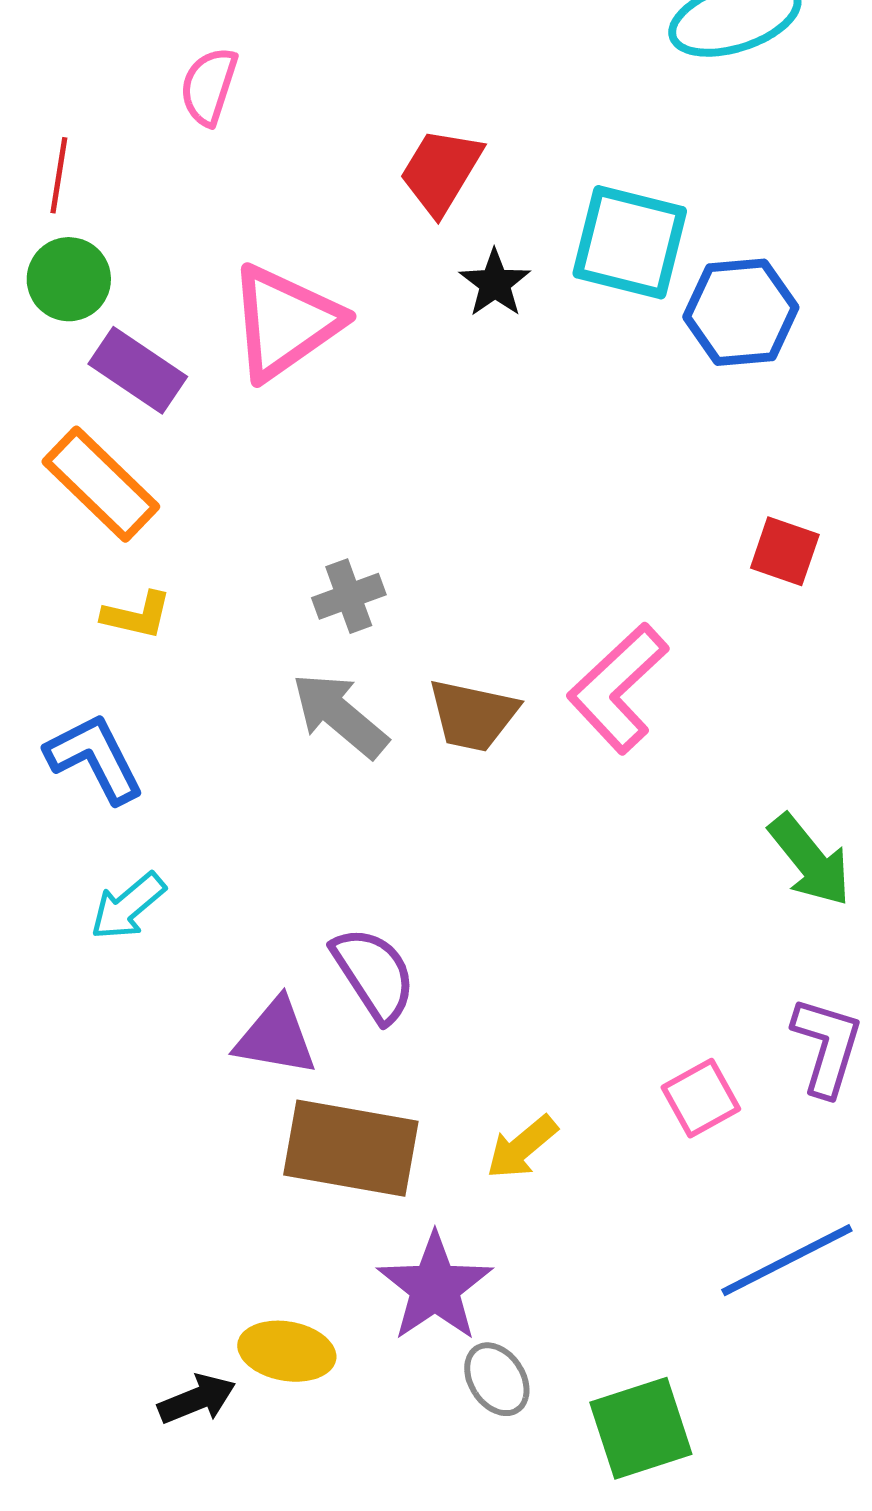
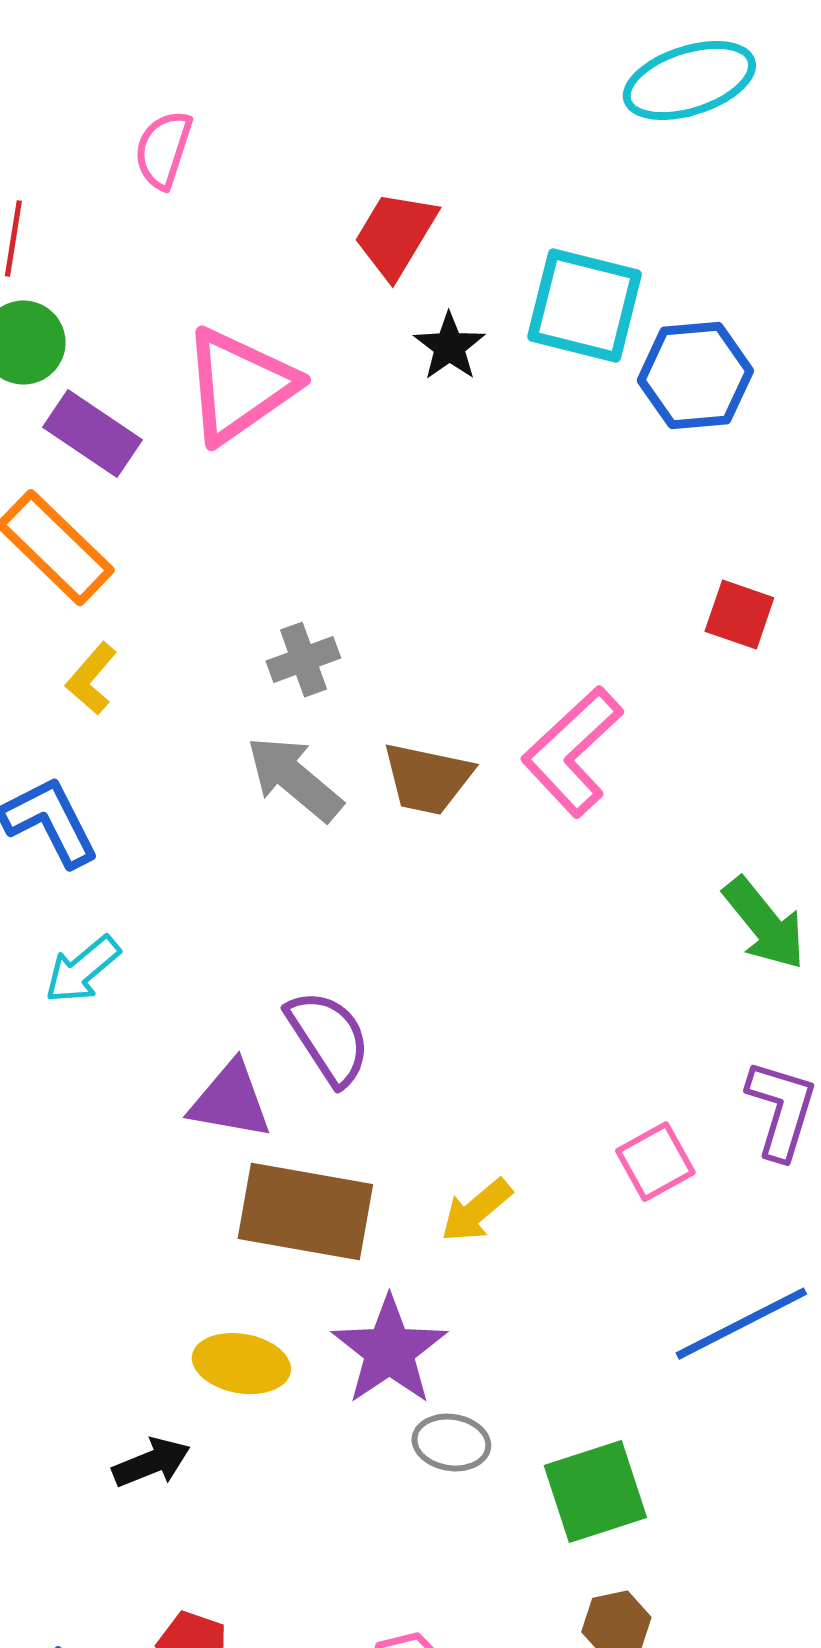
yellow L-shape: (137, 615) -> (91, 679), turned 118
yellow ellipse: (287, 1351) -> (241, 1364), moved
gray ellipse: (497, 1379) -> (451, 1443), turned -48

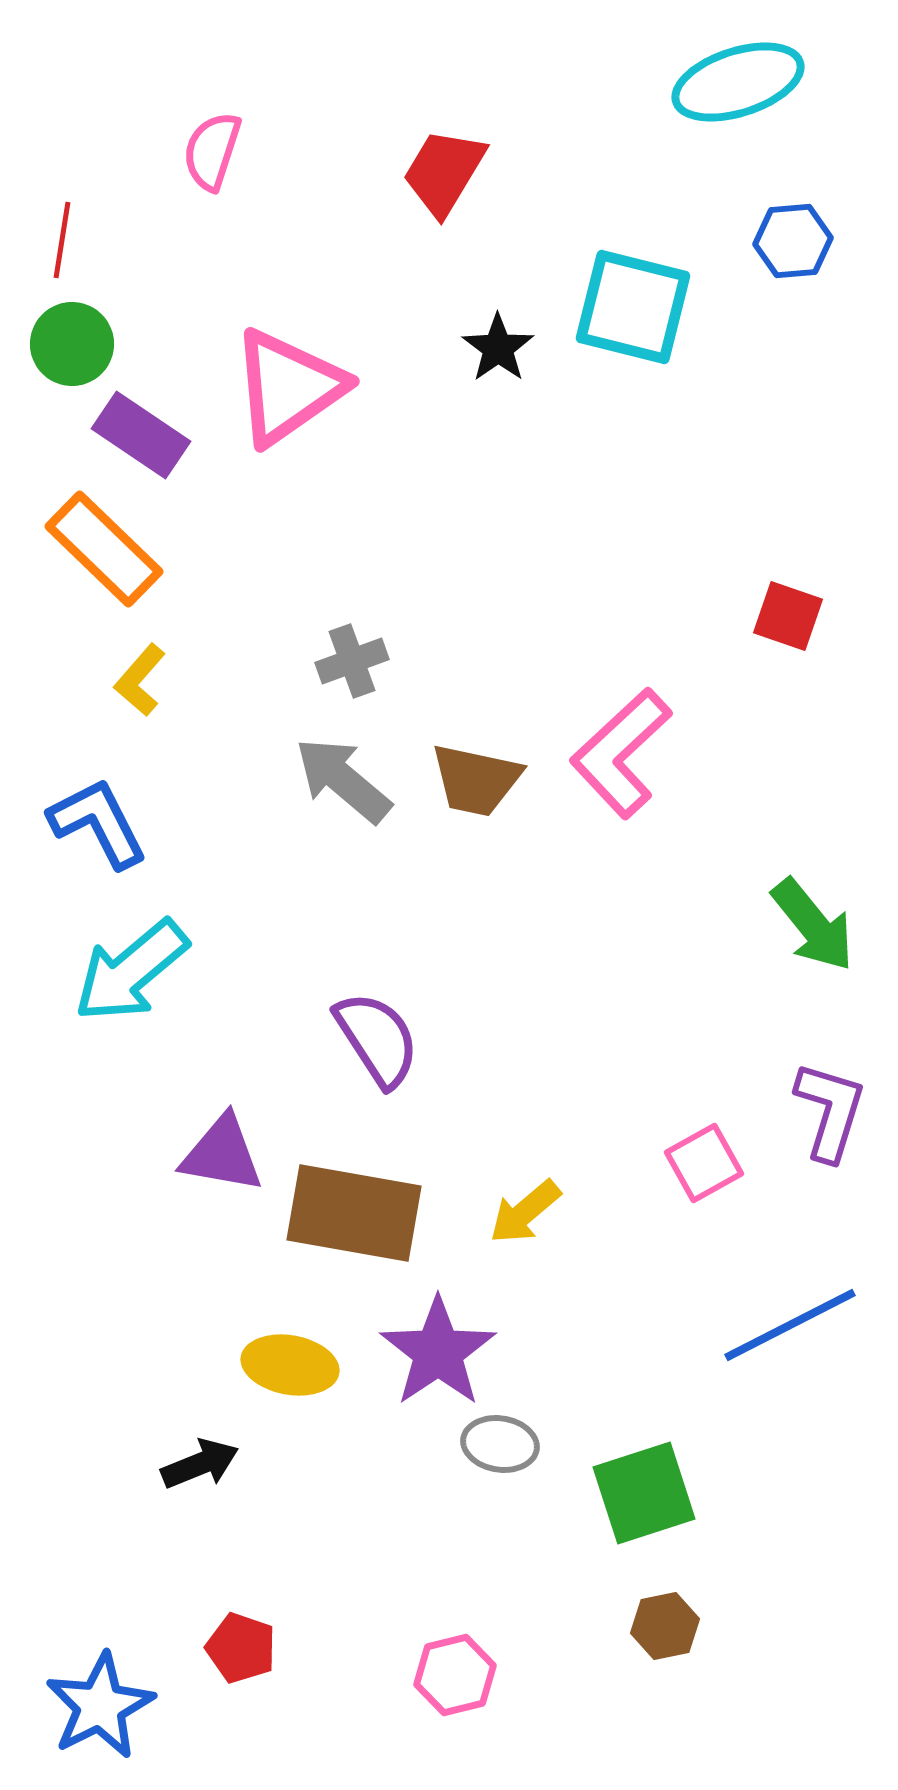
red trapezoid: (395, 235) -> (444, 172), moved
blue hexagon: (695, 376) -> (793, 241), moved, size x0.7
cyan arrow: (82, 970) -> (131, 971), size x1.5
purple triangle: (230, 1101) -> (222, 1154), moved

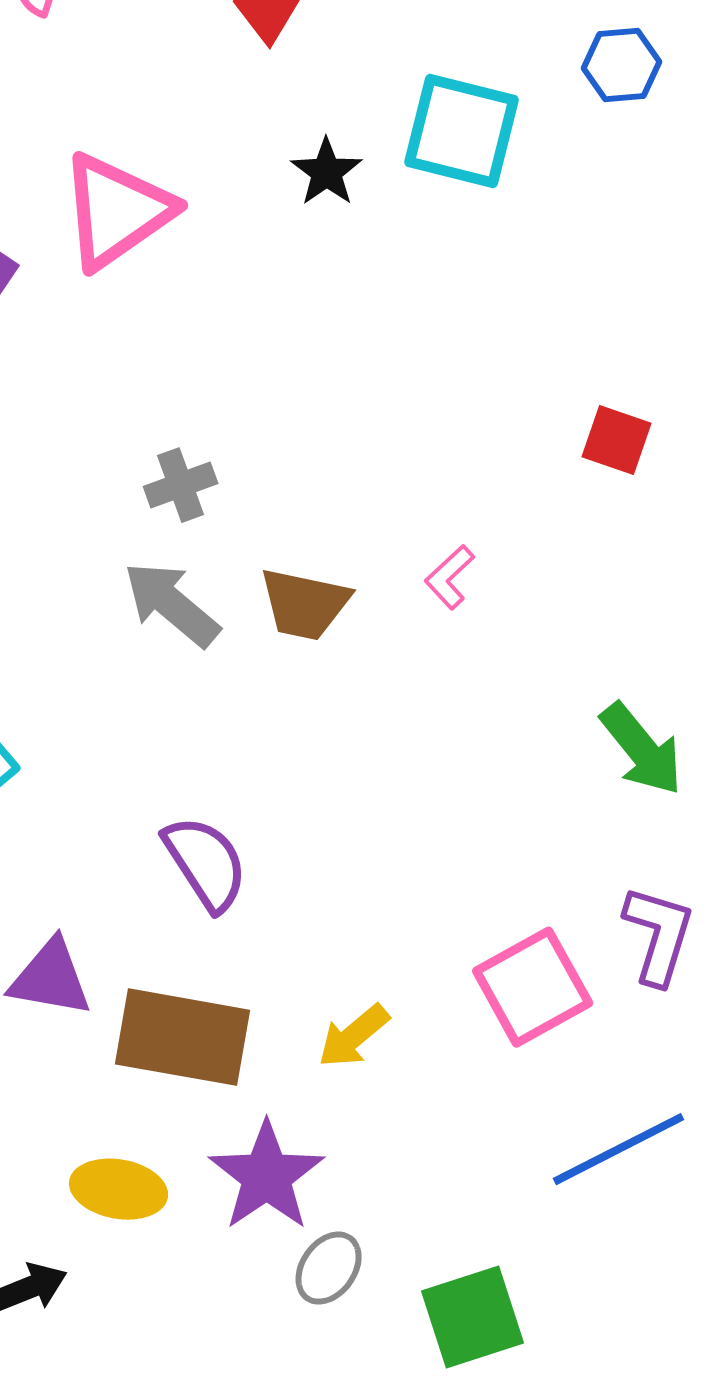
pink L-shape: (621, 753) -> (450, 577), size x0.5
pink square: (704, 1163) -> (533, 987), size x1.5
gray ellipse: (500, 1444) -> (329, 1268), turned -64

